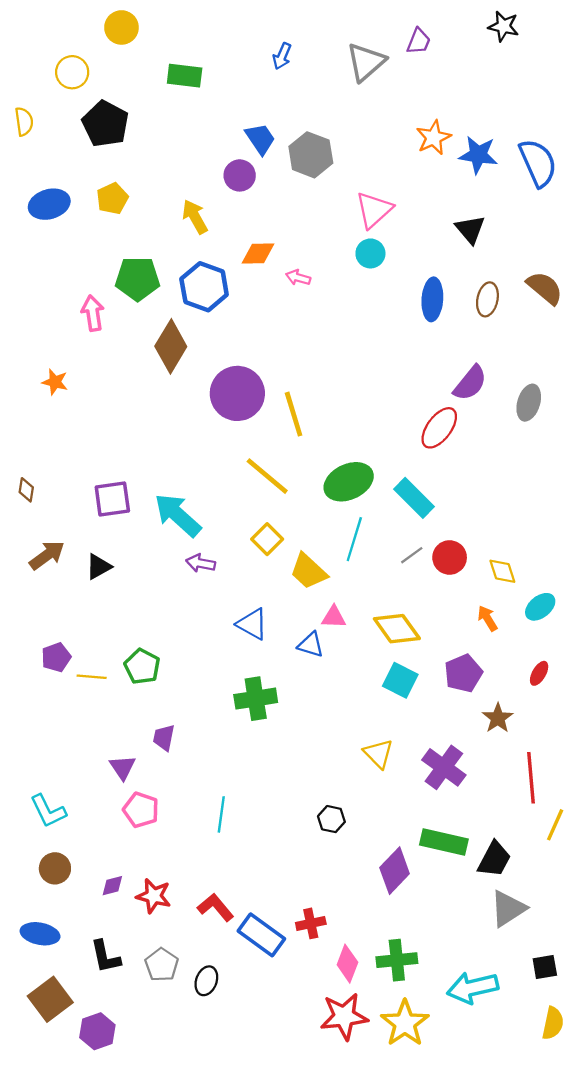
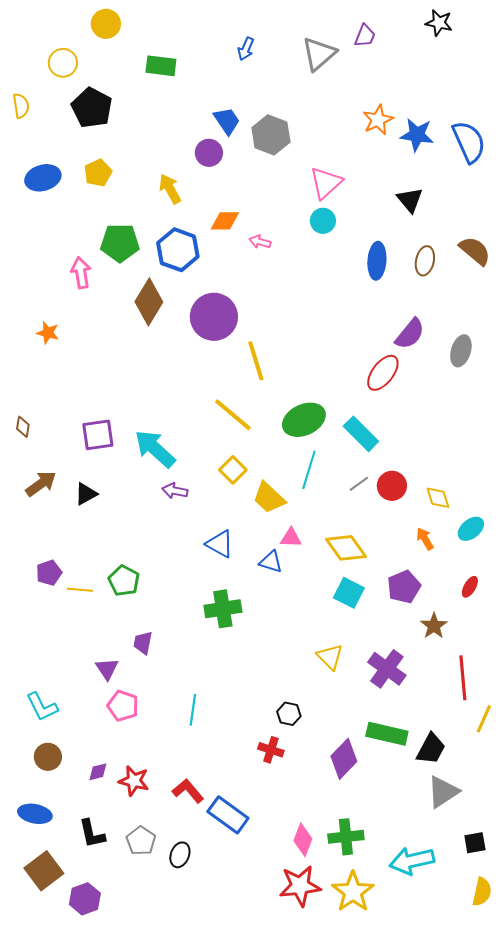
purple circle: (237, 393) -> (214, 317), moved
red cross: (311, 923) -> (271, 750), moved, turned 30

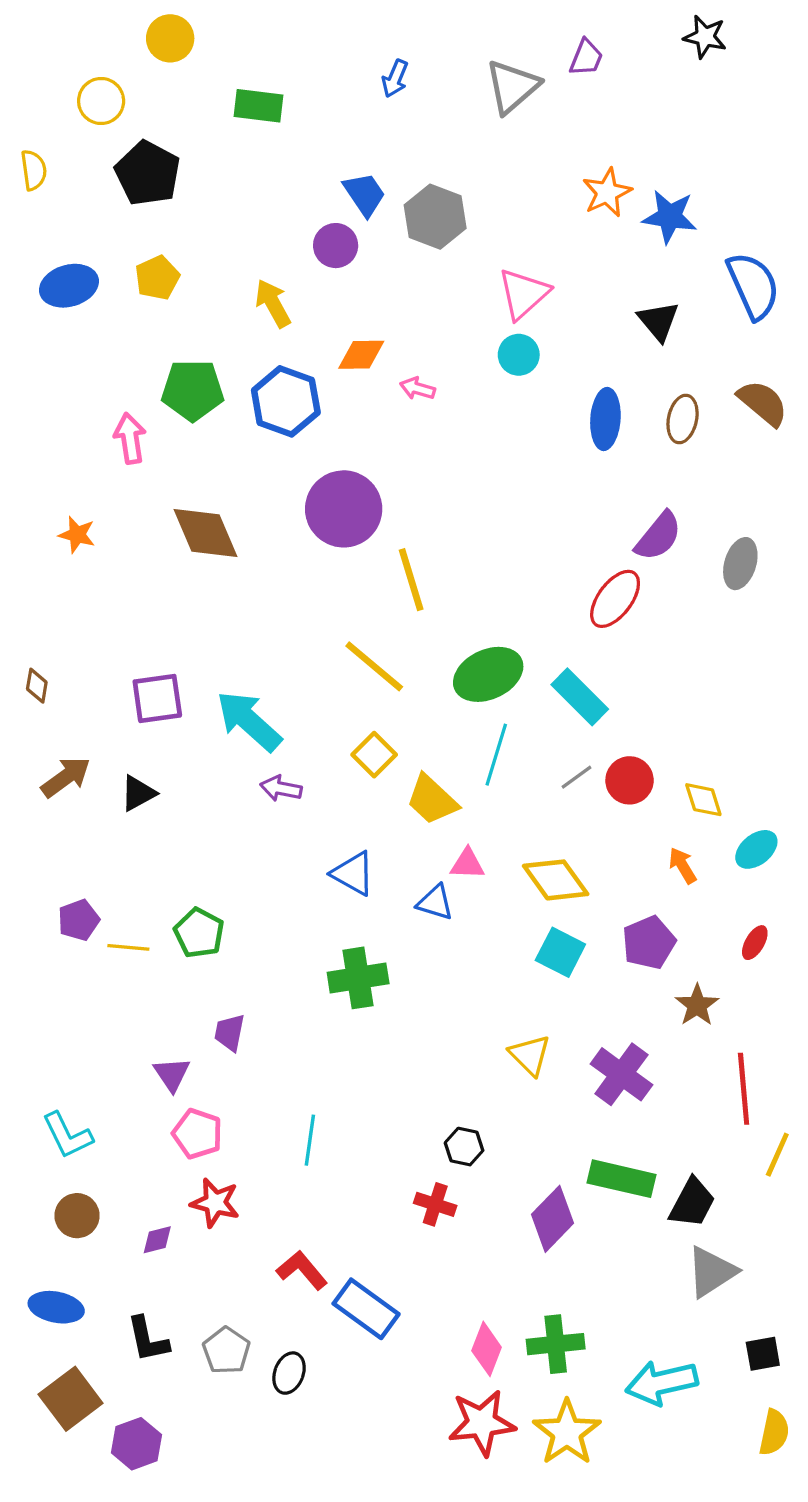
blue semicircle: (469, 142) -> (753, 286), moved
brown diamond: (149, 302) -> (206, 533), moved, turned -54
red star: (134, 781) -> (215, 1203), moved

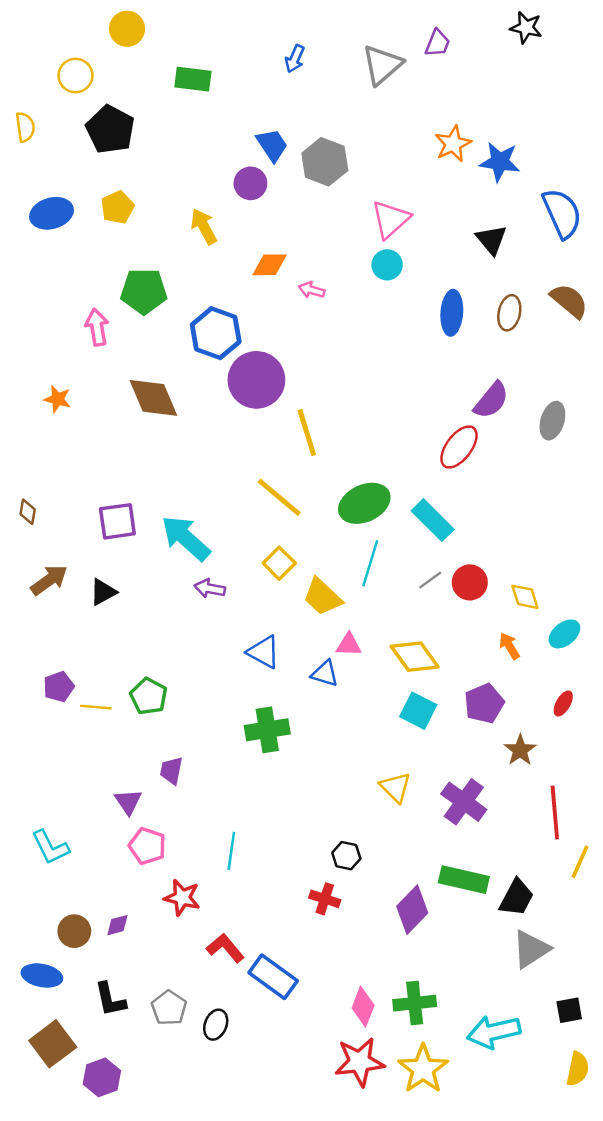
blue hexagon: (286, 401) -> (216, 333), moved
red star: (215, 1203) -> (182, 898), moved
brown circle: (77, 1216) -> (74, 931), moved

